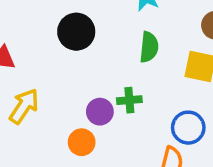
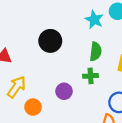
green cross: (129, 100) -> (91, 76), moved
orange circle: (82, 142) -> (33, 107), moved

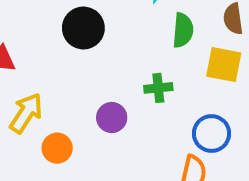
green semicircle: (96, 52) -> (183, 30), moved

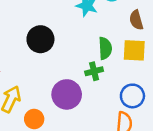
green semicircle: (183, 30) -> (105, 48), moved
purple circle: (112, 118) -> (67, 94), size x1.5

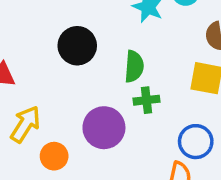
green semicircle: (105, 48) -> (134, 66), moved

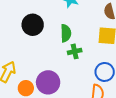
purple circle: (104, 128) -> (48, 82), moved

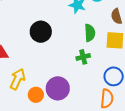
green semicircle: (66, 33) -> (90, 33), moved

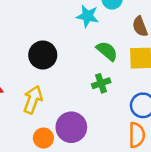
green semicircle: (90, 33) -> (107, 51), turned -42
yellow arrow: (18, 79) -> (33, 100), moved

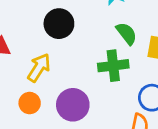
green cross: (101, 83) -> (113, 66), size x1.5
orange circle: (43, 138) -> (30, 103), moved

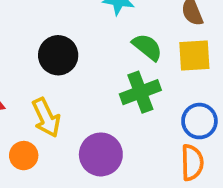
yellow arrow: (39, 68) -> (46, 118), turned 136
orange circle: (30, 103) -> (24, 156), moved

